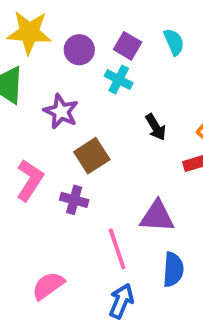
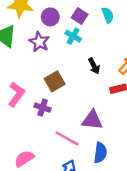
purple star: (61, 112) -> (39, 42), moved
pink line: (117, 249) -> (67, 138), turned -45

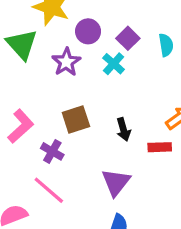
black arrow: (94, 66) -> (123, 129), moved
purple triangle: (92, 120) -> (116, 182), turned 50
pink line: (67, 138) -> (49, 190), moved

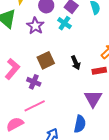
purple triangle: (116, 182) -> (93, 99), moved
pink line: (49, 190) -> (35, 106), turned -60

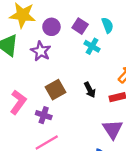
cyan cross: (64, 23) -> (92, 46), moved

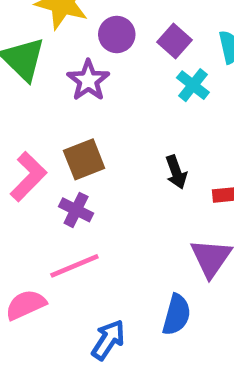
brown square: (56, 90) -> (84, 159), moved

